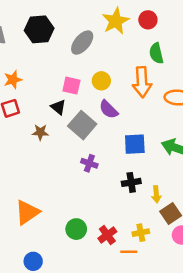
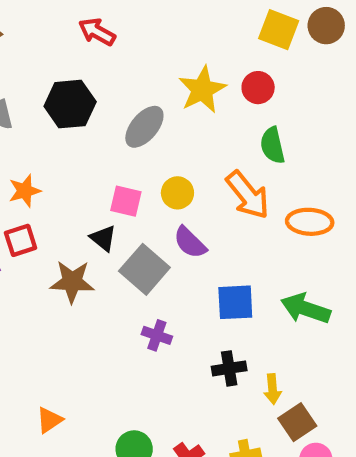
orange arrow: (142, 82) -> (248, 195), turned -36
brown star: (40, 132) -> (72, 282), size x1.5
orange triangle: (27, 212) -> (49, 420), size x0.6

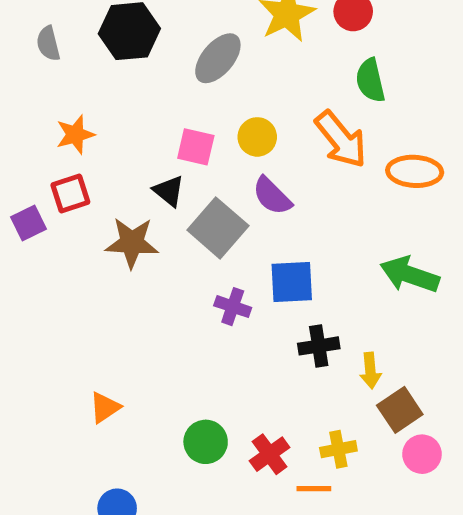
blue square: (235, 302) -> (292, 282), moved

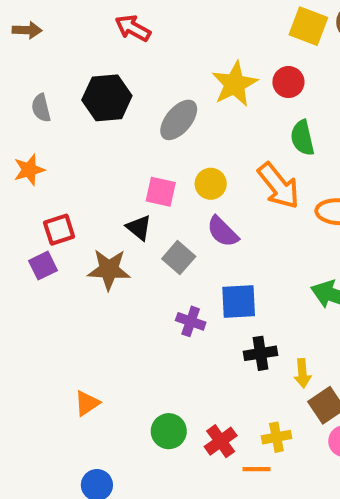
orange star: (75, 134) -> (29, 170), moved
purple square: (29, 223) -> (43, 266), moved
gray square: (218, 228) -> (179, 258), size x0.7

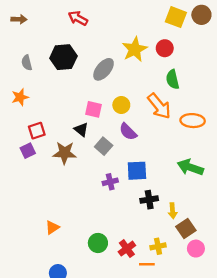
purple cross: (191, 321) -> (110, 182), turned -32

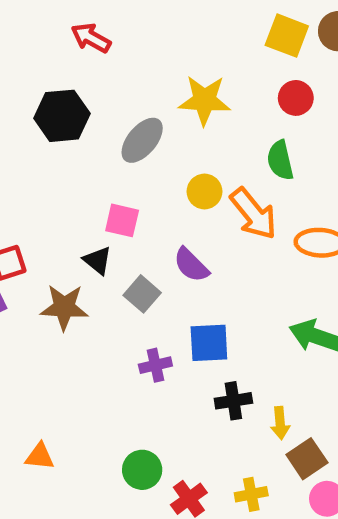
red circle: (165, 48) -> (296, 98), moved
yellow star: (135, 49) -> (204, 100), turned 30
yellow circle: (121, 105) -> (204, 191), moved
orange triangle: (52, 227) -> (40, 456), turned 40
green circle: (98, 243) -> (142, 470), moved

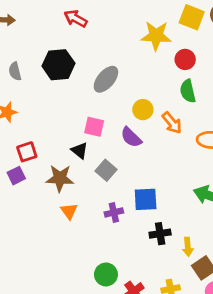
red circle: (296, 98) -> (185, 59), moved
yellow star: (204, 100) -> (156, 36), moved
orange arrow: (253, 214) -> (172, 123), size x0.7
purple semicircle: (191, 265) -> (131, 137), moved
orange triangle: (40, 456) -> (69, 211), moved, turned 48

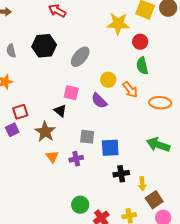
gray square: (106, 170) -> (87, 137), moved, turned -35
brown star: (60, 178) -> (45, 132), turned 30
purple cross: (114, 212) -> (76, 159), moved

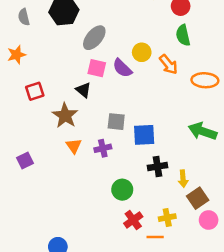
gray ellipse: (80, 57) -> (94, 38), moved
purple semicircle: (99, 101) -> (122, 68), moved
purple square: (12, 130) -> (25, 160), moved
green circle: (80, 205) -> (122, 190), moved

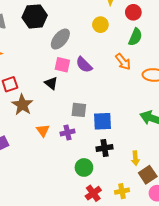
green semicircle: (183, 35) -> (135, 37), turned -144
yellow circle: (142, 52) -> (100, 25), moved
brown star: (65, 115) -> (22, 105), moved
black cross: (158, 167) -> (105, 148), moved

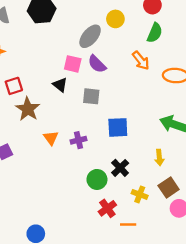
gray ellipse: (60, 39) -> (90, 36), moved
gray square: (79, 110) -> (91, 96), moved
black cross: (105, 148) -> (120, 168), moved, turned -35
yellow arrow: (135, 158) -> (159, 158), moved
yellow cross: (122, 191) -> (140, 194), moved, turned 32

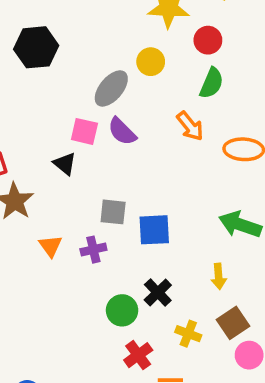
gray square: (91, 96) -> (113, 212), moved

